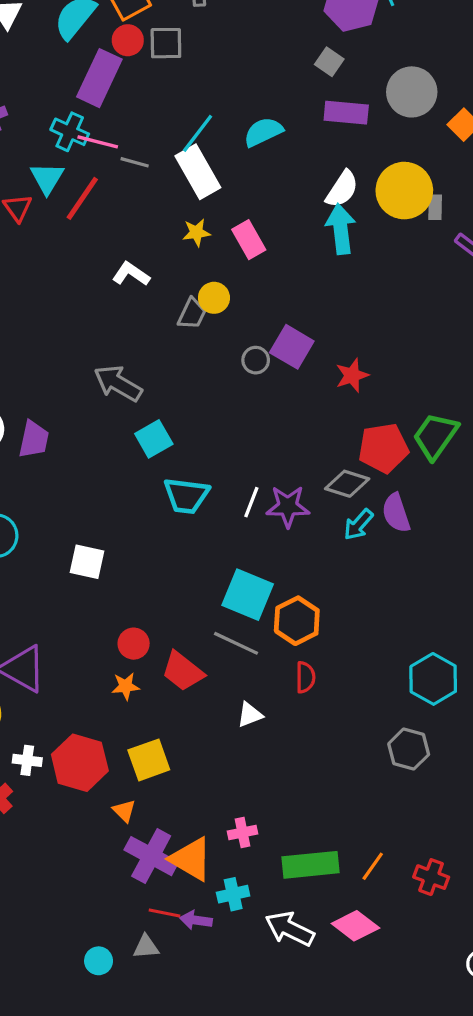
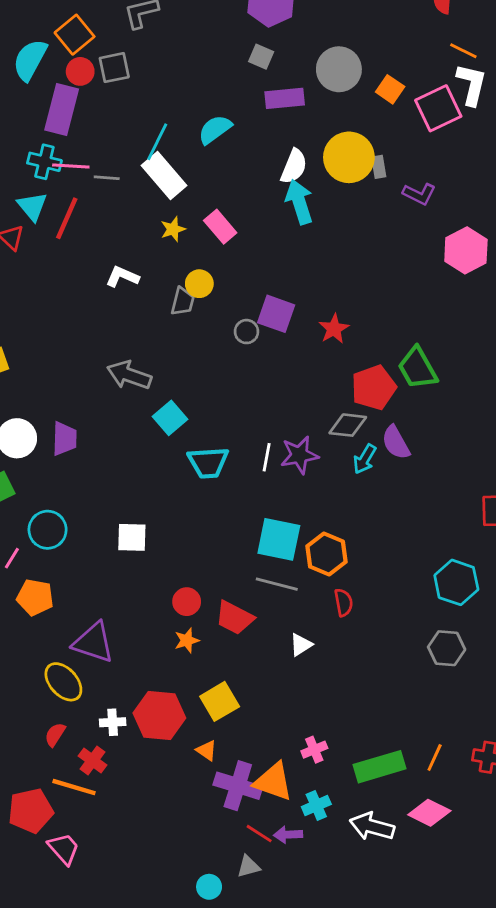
green trapezoid: (435, 436) -> (418, 368), turned -54
red line: (164, 913) -> (259, 834), turned 32

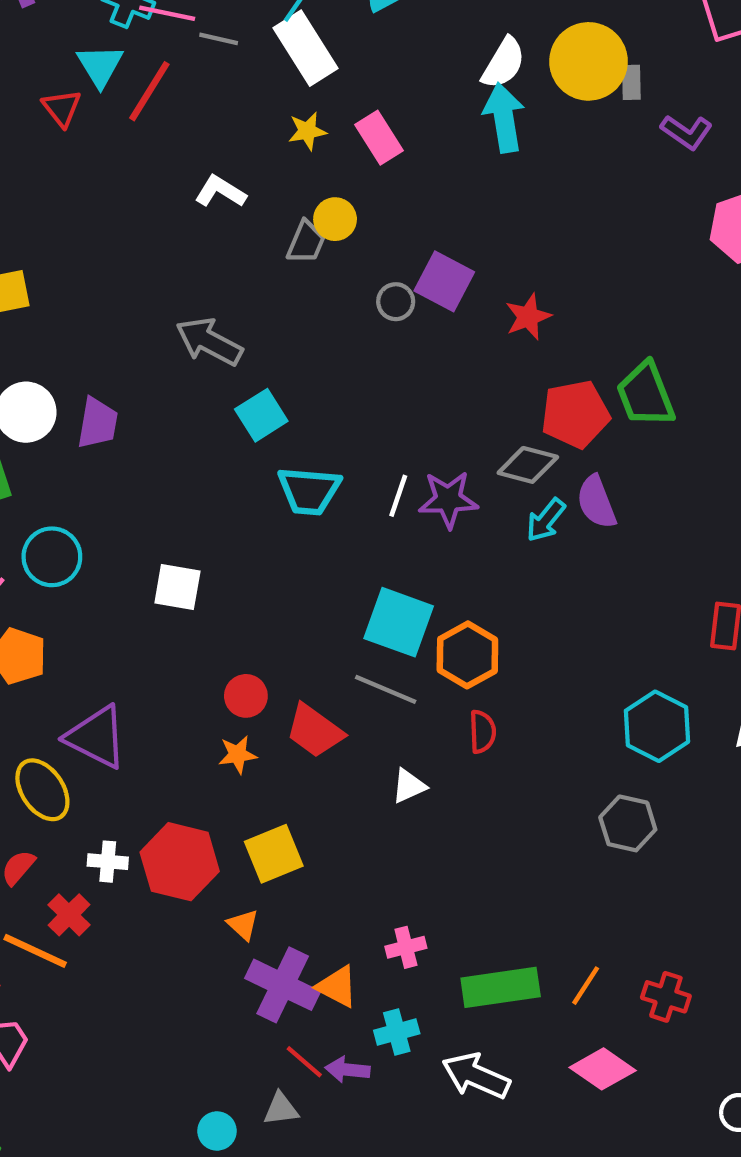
orange triangle: (273, 782) -> (337, 987), size x0.7
pink diamond: (429, 813) -> (603, 1069), moved

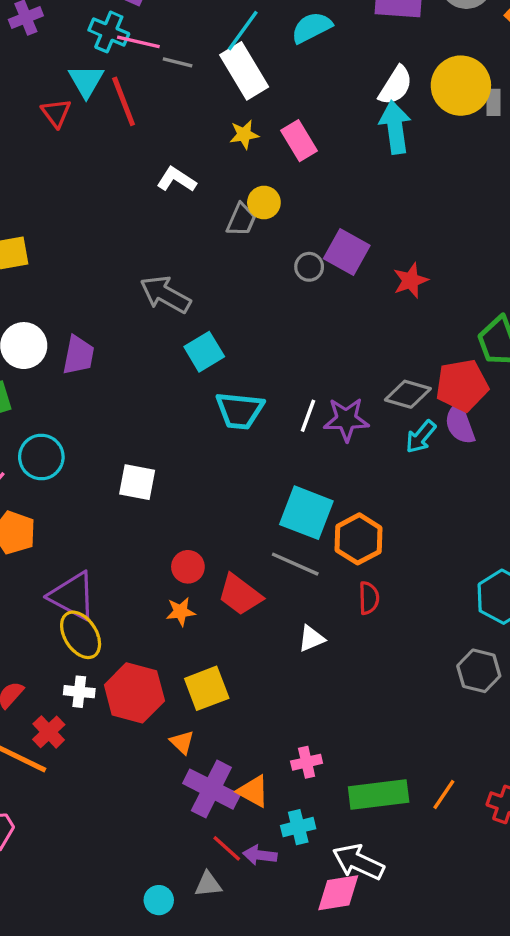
red line: (149, 91) -> (124, 101), turned -54
red pentagon: (575, 414) -> (462, 385), moved
yellow ellipse: (42, 790) -> (81, 635), moved
pink diamond: (603, 1069) -> (338, 893), moved, turned -45

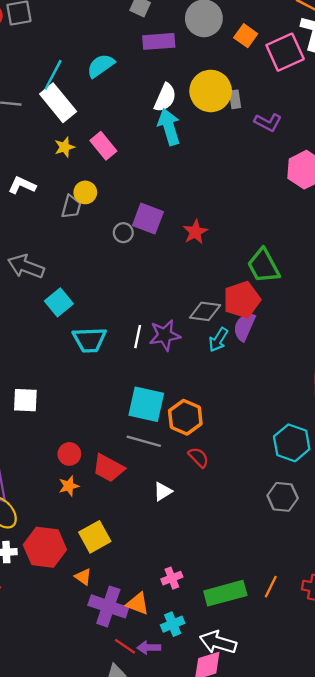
purple semicircle: (460, 424) -> (244, 327), turned 52
red semicircle: (369, 598) -> (199, 457), turned -35

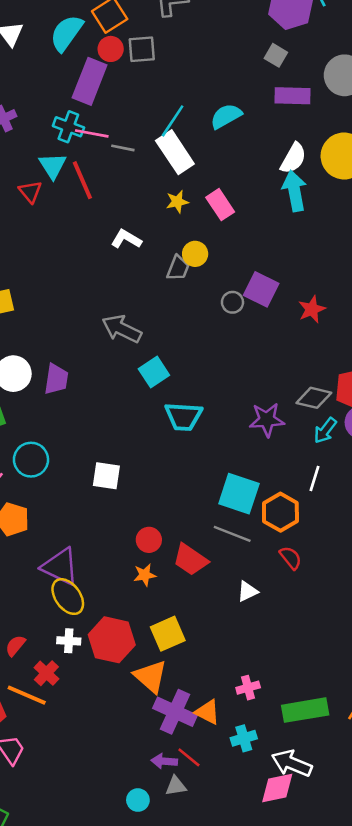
white line: (138, 337) -> (315, 479), moved
orange triangle: (83, 577) -> (150, 676), size x1.8
purple arrow: (149, 648) -> (164, 761), moved

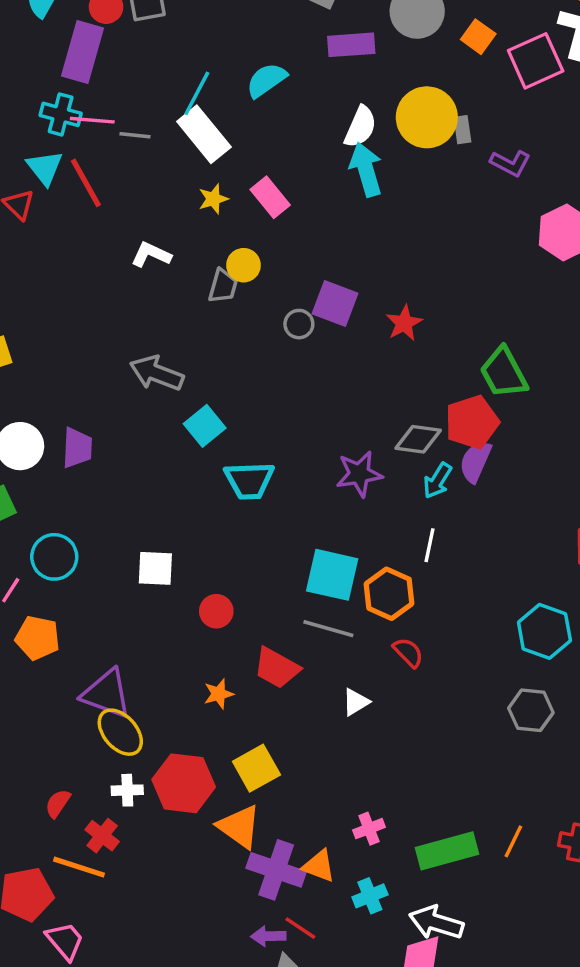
red circle: (149, 540) -> (216, 611), moved

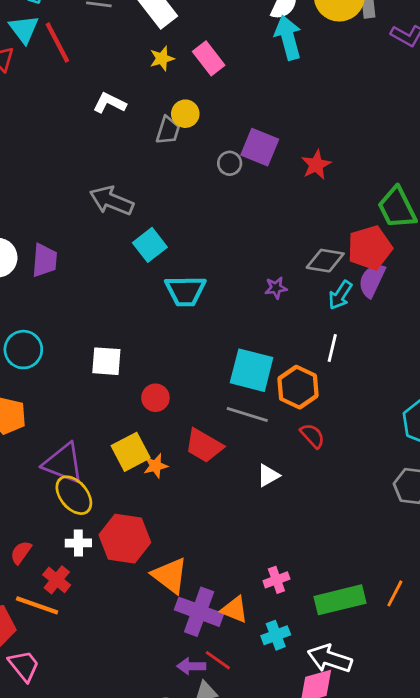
purple star: (359, 474) -> (276, 288), size x0.6
yellow square: (256, 768) -> (131, 452), moved

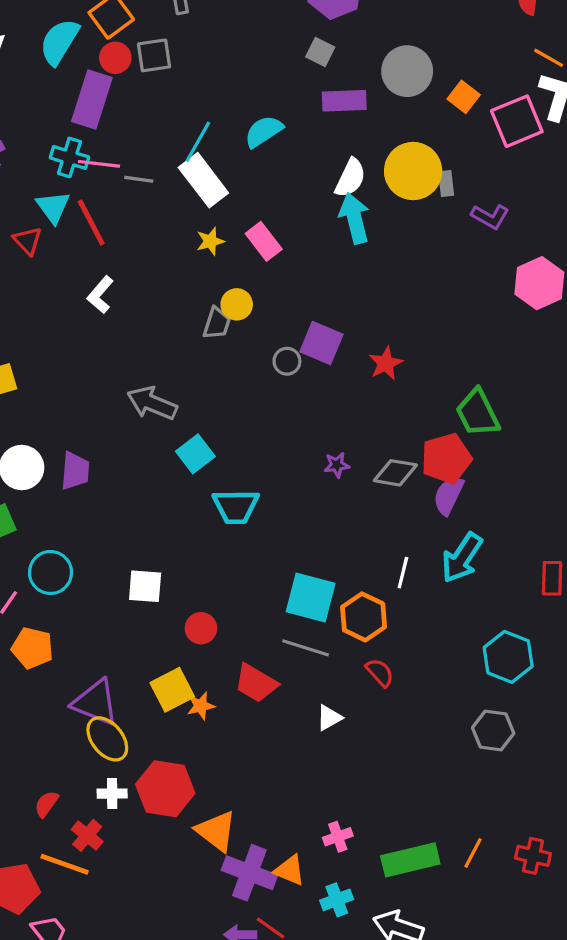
white L-shape: (109, 103) -> (100, 295), moved, turned -76
purple star: (276, 288) -> (337, 465), moved
cyan arrow: (340, 295) -> (462, 558), moved, size x1.5

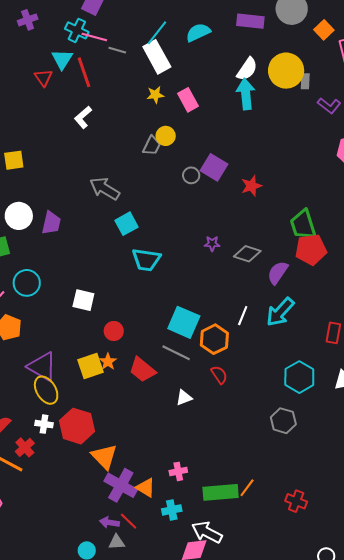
red pentagon: (446, 458) -> (311, 250), moved
orange star: (201, 706) -> (108, 362), moved, turned -30
orange line: (473, 853) -> (247, 488), moved

